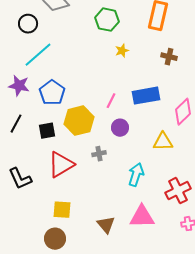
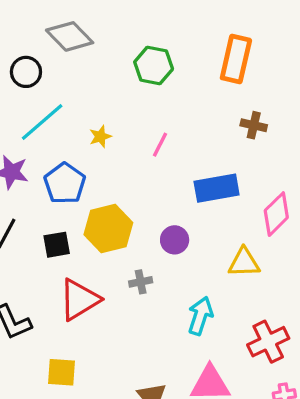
yellow star: (122, 51) -> (100, 137), moved
pink line: (111, 101) -> (160, 145), moved
yellow square: (62, 210) -> (62, 372), moved

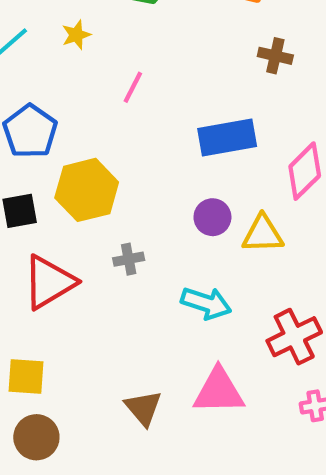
yellow star: (100, 137) -> (76, 35), moved
pink line: (160, 145) -> (133, 87), moved
purple circle: (175, 240) -> (212, 217), moved
cyan arrow: (200, 316) -> (206, 303), turned 90

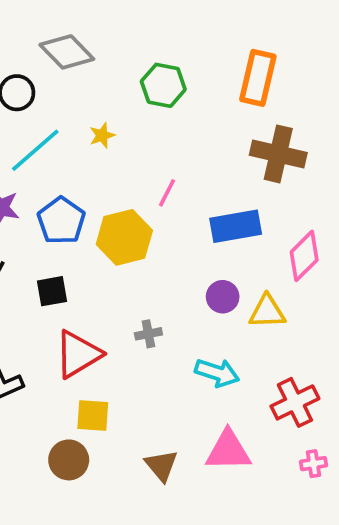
brown cross: (275, 56) -> (278, 154), size x1.8
pink line: (133, 87) -> (167, 193), moved
yellow hexagon: (87, 190) -> (124, 237), moved
yellow square: (26, 376) -> (93, 415), moved
brown circle: (36, 437) -> (69, 460), moved

